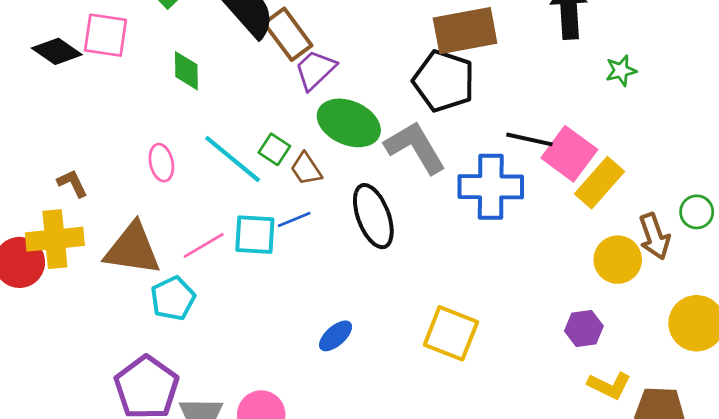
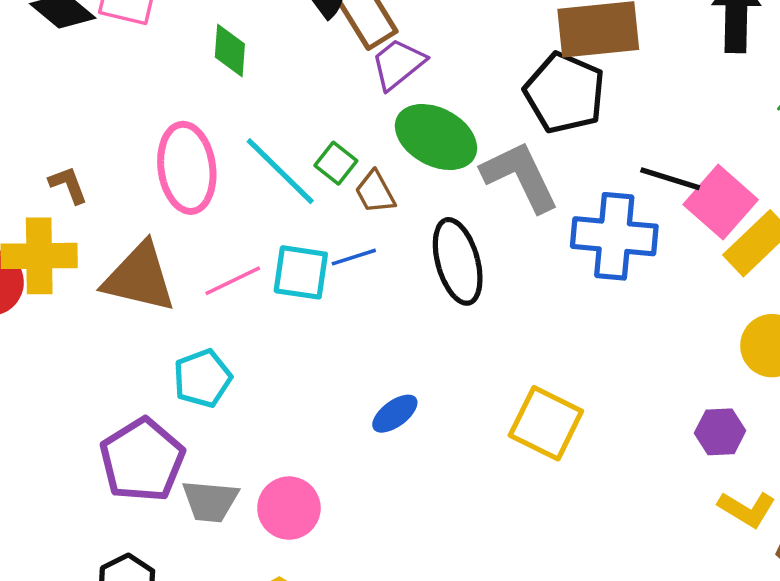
pink ellipse: (161, 163) -> (187, 168), size x1.8
cyan pentagon: (173, 298) -> (202, 378), moved

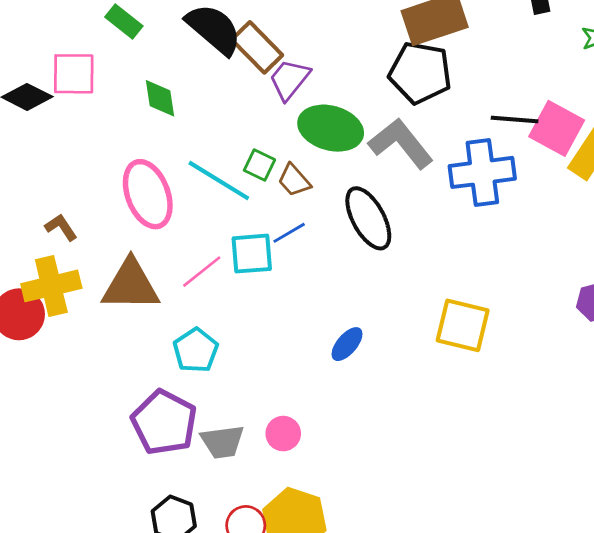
pink circle: (289, 508) -> (283, 434), size x0.7

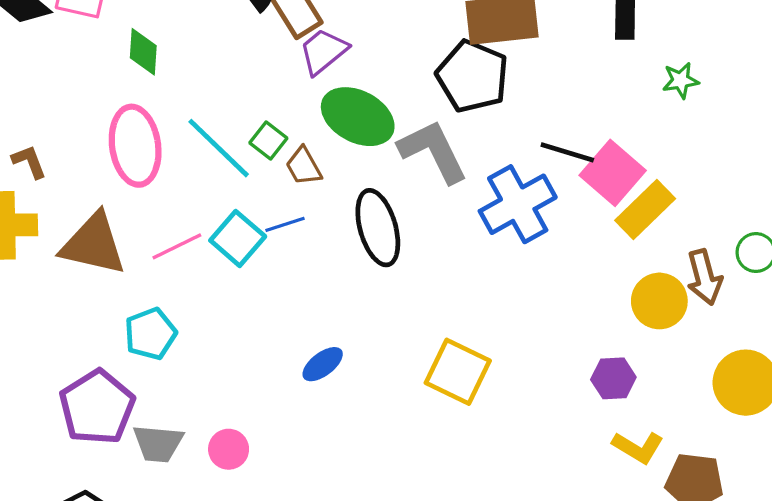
green diamond: (160, 98) -> (143, 52), moved
blue cross: (482, 172) -> (518, 204), turned -34
cyan square: (252, 254) -> (238, 238), turned 33

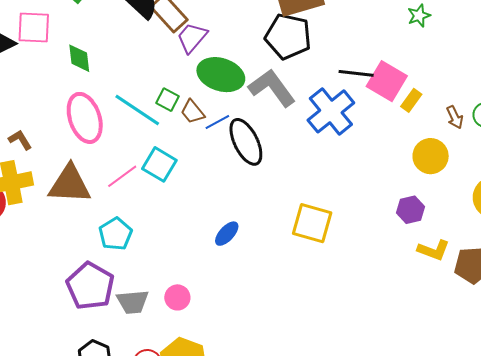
yellow rectangle: (645, 209) -> (411, 100), size x0.6
blue line: (285, 224) -> (217, 122), moved
brown arrow: (704, 277) -> (455, 117), moved, size x0.7

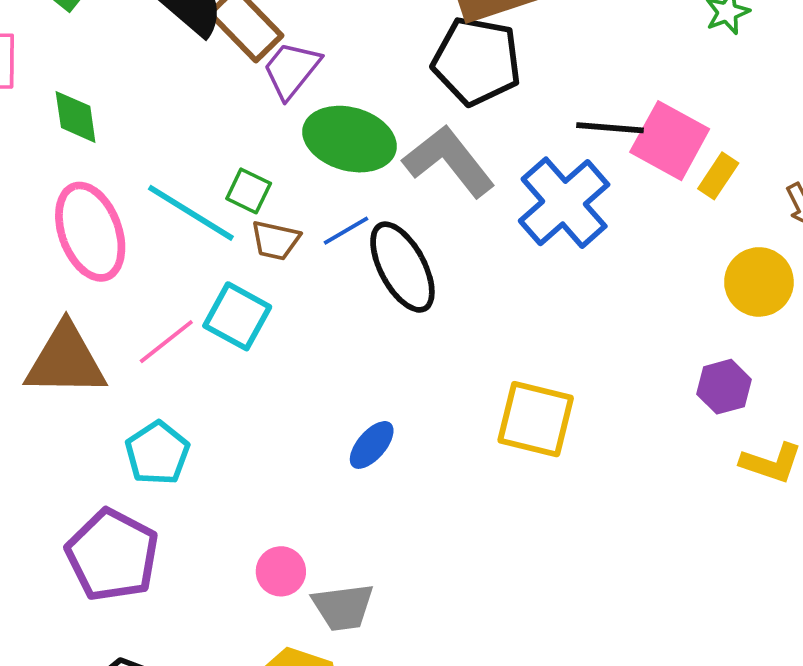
brown trapezoid: (193, 112) -> (275, 240), moved, turned -36
gray trapezoid: (133, 302) -> (343, 607), moved

